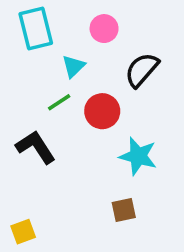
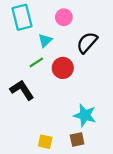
cyan star: (138, 156) -> (85, 115), moved
brown square: (124, 210) -> (77, 139), moved
yellow square: (23, 232) -> (45, 142), moved, turned 32

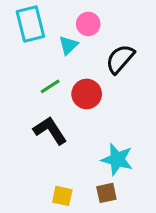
cyan triangle: (45, 40) -> (68, 45), moved
black L-shape: (22, 90) -> (50, 130), moved

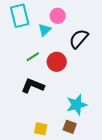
black L-shape: (50, 130) -> (33, 86), turned -35
cyan star: (117, 159) -> (77, 105), turned -30
brown square: (106, 193) -> (70, 127), turned 32

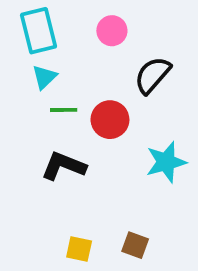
cyan triangle: (45, 30) -> (44, 77), moved
green line: (33, 57) -> (64, 110), turned 32
cyan star: (77, 105) -> (166, 162), moved

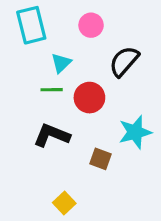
cyan triangle: (44, 77) -> (61, 63), moved
brown square: (135, 245) -> (100, 159), moved
yellow square: (79, 249) -> (64, 203), turned 35

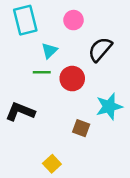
black L-shape: (52, 135) -> (20, 112), moved

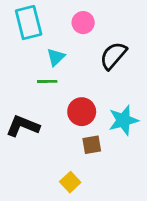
red circle: (72, 79) -> (82, 112), moved
brown square: (81, 128) -> (92, 145), turned -30
yellow square: (52, 164) -> (70, 182), moved

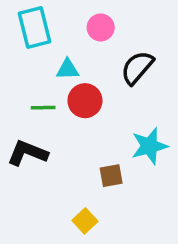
cyan triangle: (56, 57) -> (68, 69), turned 42
green line: (47, 81) -> (43, 108), moved
red circle: (82, 112) -> (85, 101), moved

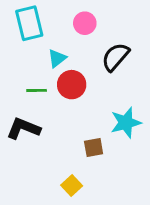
cyan triangle: (68, 69) -> (57, 58), turned -36

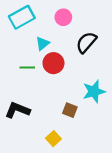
cyan rectangle: (29, 23) -> (22, 17), turned 75
black L-shape: (23, 128) -> (17, 110), moved
brown square: (94, 147) -> (70, 110), turned 32

